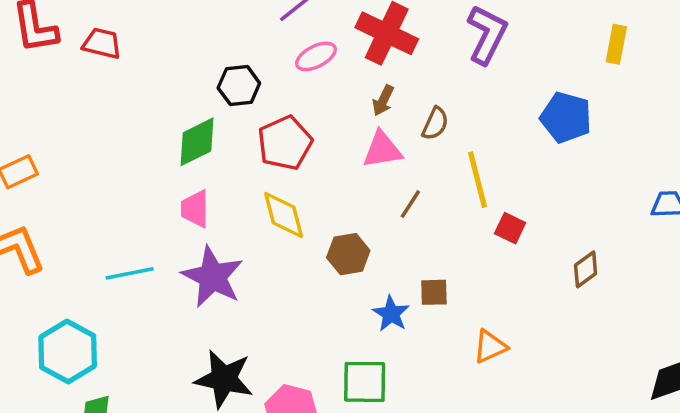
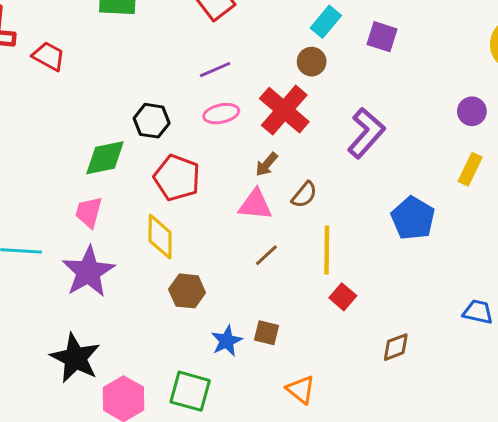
red pentagon: (285, 143) -> (177, 178), turned 30
brown hexagon: (348, 254) -> (187, 291), moved
orange triangle: (490, 347) -> (301, 390), turned 48

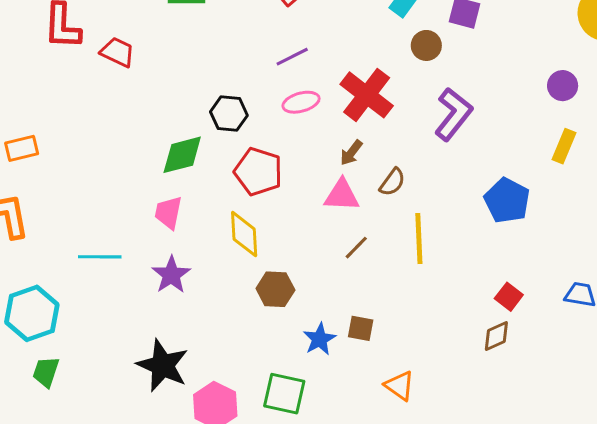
brown circle: (312, 62) -> (426, 45), moved
purple star: (88, 272) -> (171, 275), size x0.7
red square: (343, 297) -> (509, 297), moved

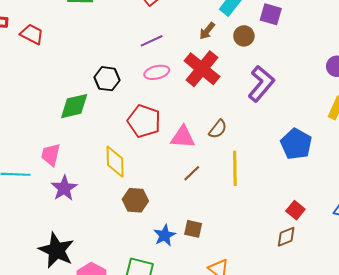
brown arrow: (351, 153) -> (207, 31), moved
red pentagon: (258, 172) -> (144, 121), moved
pink trapezoid: (168, 213) -> (51, 155), moved

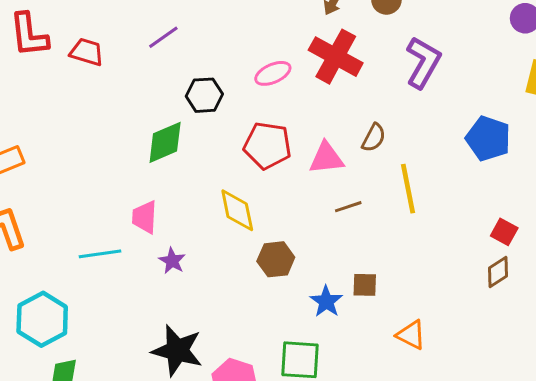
purple line: (152, 41) -> (163, 37), moved
brown line: (192, 173) -> (348, 207), turned 36
purple star: (64, 188) -> (172, 261), size x0.7

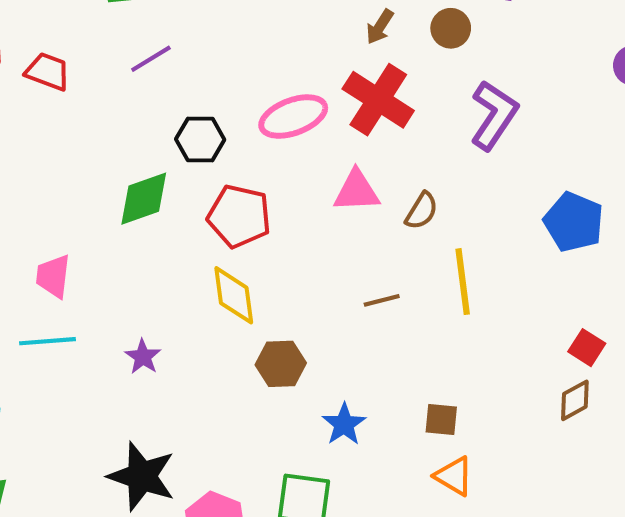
pink ellipse: (273, 73) -> (293, 117), size x1.4
red pentagon: (267, 146) -> (239, 216), moved
pink triangle: (326, 158) -> (357, 191), moved
pink trapezoid: (145, 217) -> (53, 276), moved
brown square: (365, 285) -> (441, 420), moved

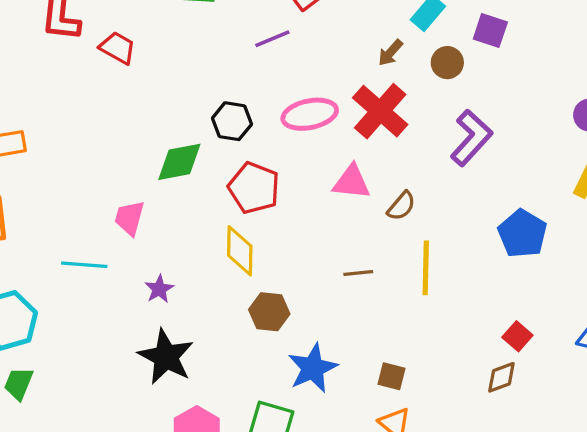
purple line: (151, 59) -> (272, 39), moved
pink trapezoid: (53, 276) -> (129, 218), moved
blue star: (344, 424) -> (313, 368), size x1.4
black star: (142, 476) -> (166, 357), moved

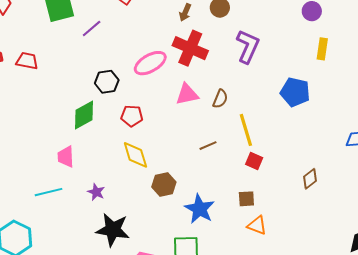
purple line: (272, 39) -> (92, 28), moved
red pentagon: (254, 188) -> (132, 116), size x0.7
red square: (517, 336) -> (254, 161), moved

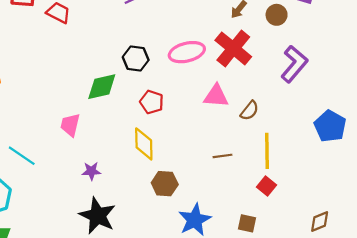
cyan line: (48, 192) -> (22, 156), moved, turned 32
purple star: (96, 192) -> (91, 171), turned 30

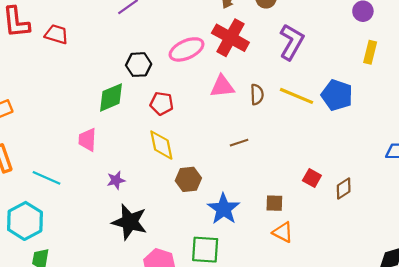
brown semicircle: (250, 111) -> (257, 94), turned -30
yellow line: (267, 151) -> (296, 96), moved, turned -56
red square: (266, 186) -> (312, 178), moved

